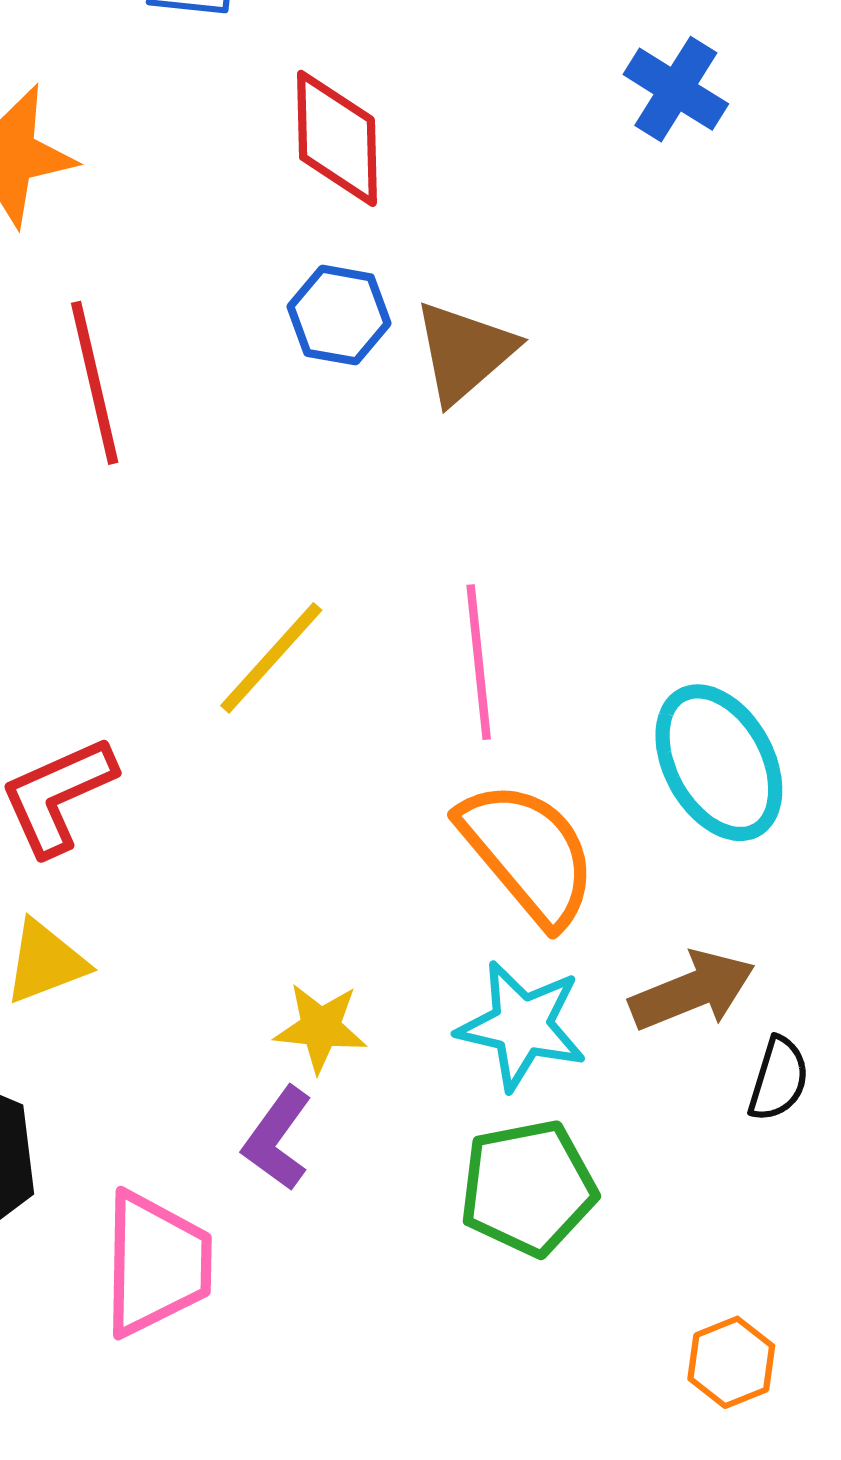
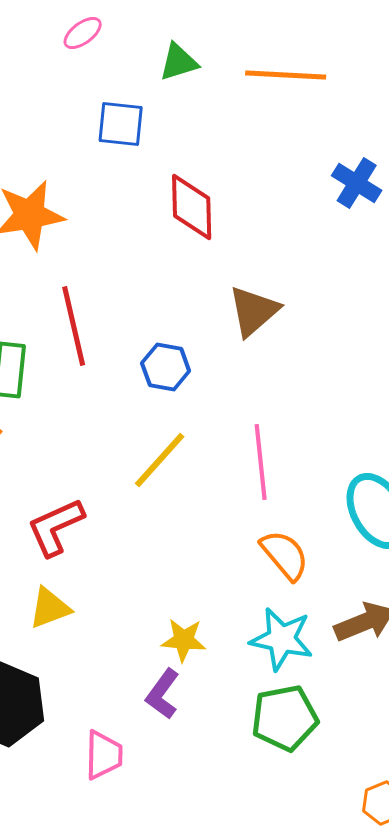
blue hexagon: (339, 315) -> (166, 367), moved
orange semicircle: (528, 853) -> (285, 555), size x0.7
pink trapezoid: (156, 1264) -> (104, 755), size x0.7

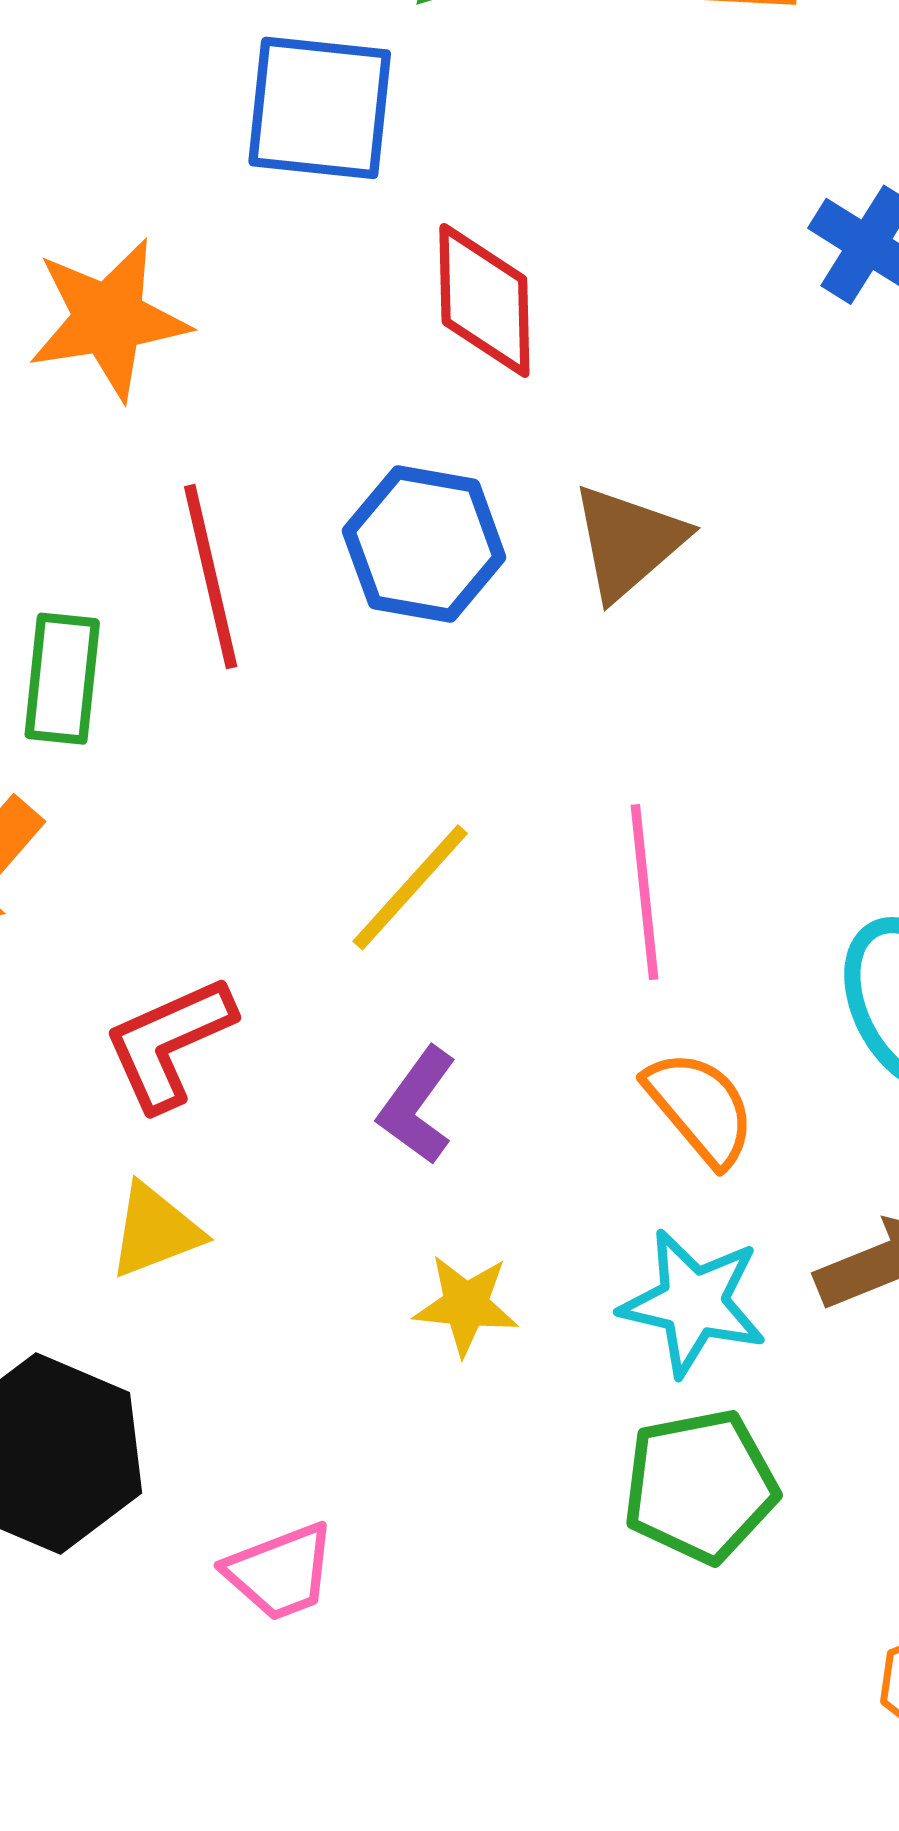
blue square: (121, 124) -> (320, 108), size x1.4
blue hexagon: (166, 367) -> (424, 544), moved, size x1.4
purple L-shape: (163, 694) -> (417, 1106), moved
pink trapezoid: (104, 755) -> (280, 1572), turned 68

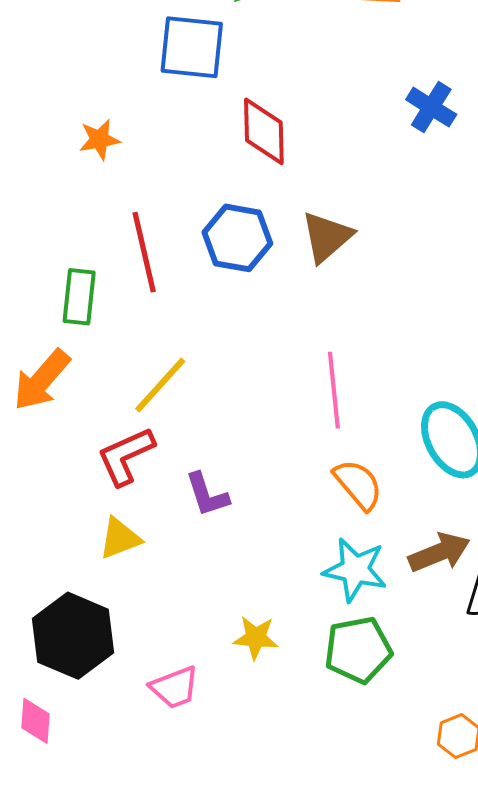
orange star: (109, 319) -> (99, 140), size x0.6
yellow line: (410, 887) -> (160, 385), moved
purple L-shape: (417, 1106) -> (207, 495), moved, turned -54
yellow star: (466, 1305) -> (256, 638), moved

